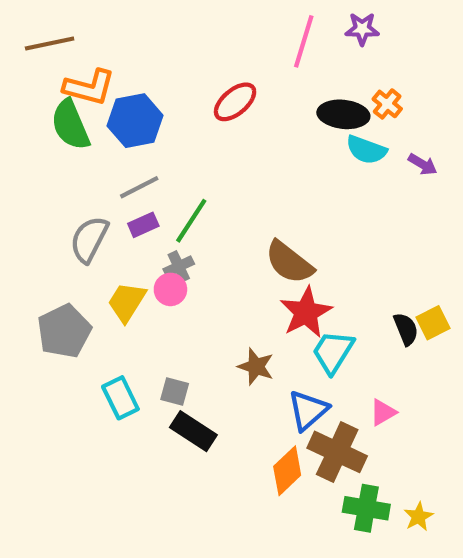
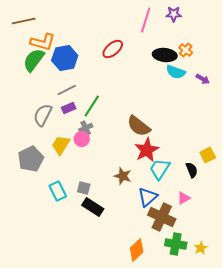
green semicircle: (70, 125) -> (34, 60), turned 60
black semicircle: (406, 329) -> (192, 170), moved
orange diamond: (287, 471) -> (137, 250), moved

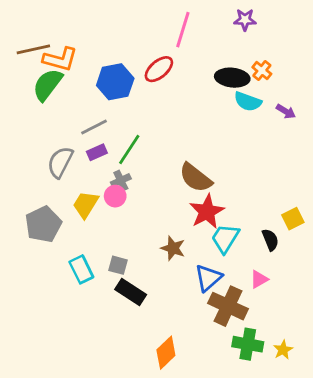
pink line: (146, 20) -> (183, 30), moved
brown line: (24, 21) -> (33, 49), moved
blue hexagon: (65, 58) -> (115, 82), moved
orange diamond: (137, 250) -> (166, 353), moved

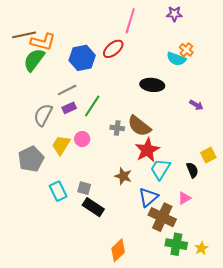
black ellipse: (232, 78) -> (152, 85), moved
cyan semicircle: (248, 102) -> (176, 59), moved
purple arrow: (286, 111) -> (196, 105), moved
gray cross: (121, 181) -> (117, 128), moved, turned 32

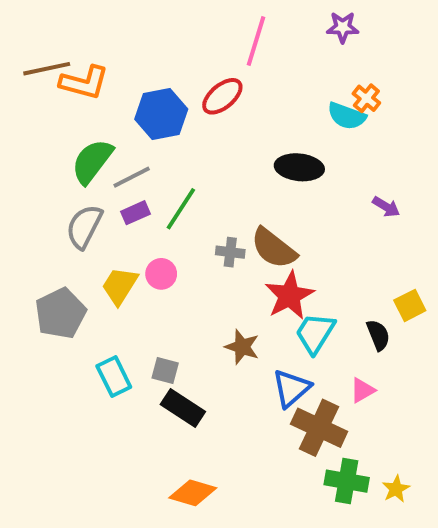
green semicircle: (34, 60) -> (92, 161), moved
orange diamond: (118, 250) -> (193, 493), moved, turned 60

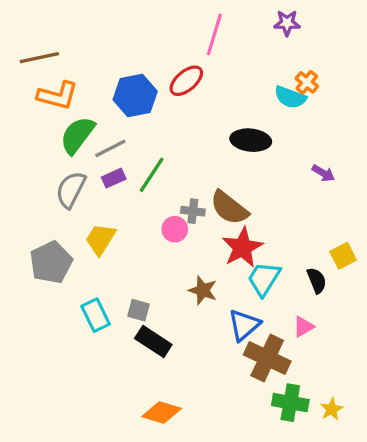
orange L-shape: (84, 82) -> (58, 96), moved
pink circle: (161, 274) -> (175, 229), moved

